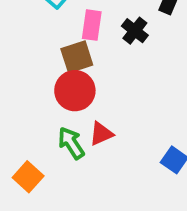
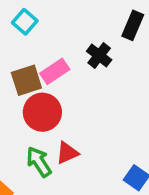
pink rectangle: (92, 25) -> (55, 71), moved, turned 48
brown square: (77, 57) -> (26, 80), moved

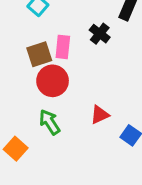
pink rectangle: (55, 71) -> (63, 47), turned -50
red triangle: (67, 153) -> (100, 115), moved

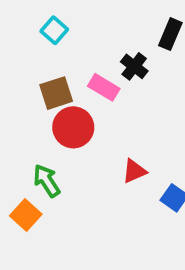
pink rectangle: (63, 47) -> (104, 87), moved, turned -65
green arrow: (50, 122) -> (47, 181), moved

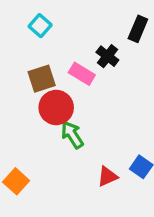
red triangle: (134, 171) -> (107, 176), moved
green arrow: (47, 181) -> (72, 135), moved

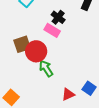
black cross: (107, 56) -> (58, 17), moved
brown square: (42, 79) -> (22, 44), moved

